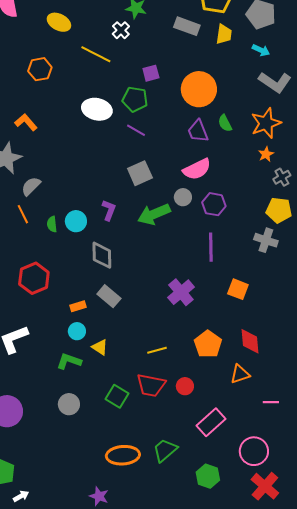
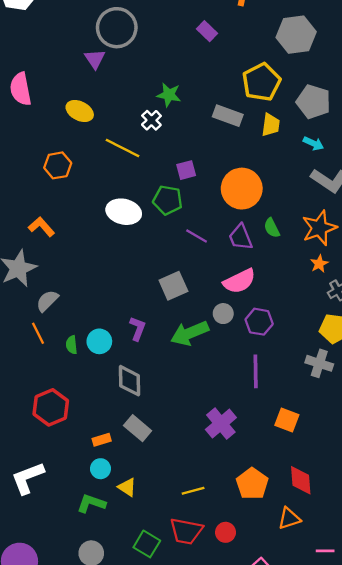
purple line: (136, 130) -> (197, 236), moved

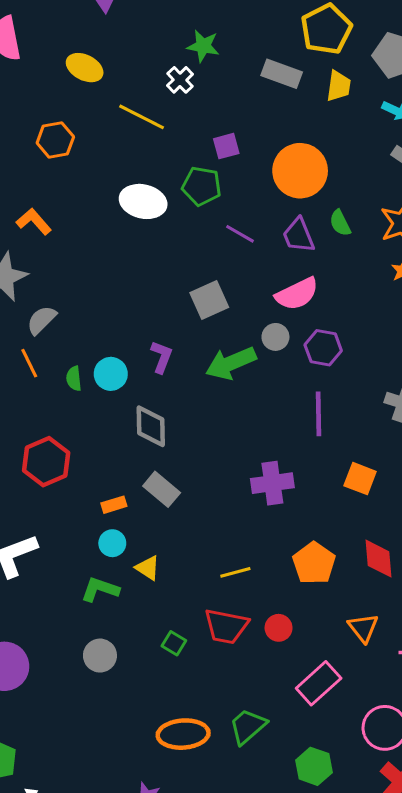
purple cross: (221, 424) -> (272, 483), turned 32
orange triangle: (289, 518) -> (363, 628), moved, turned -50
green square: (147, 544) -> (174, 643), size x0.7

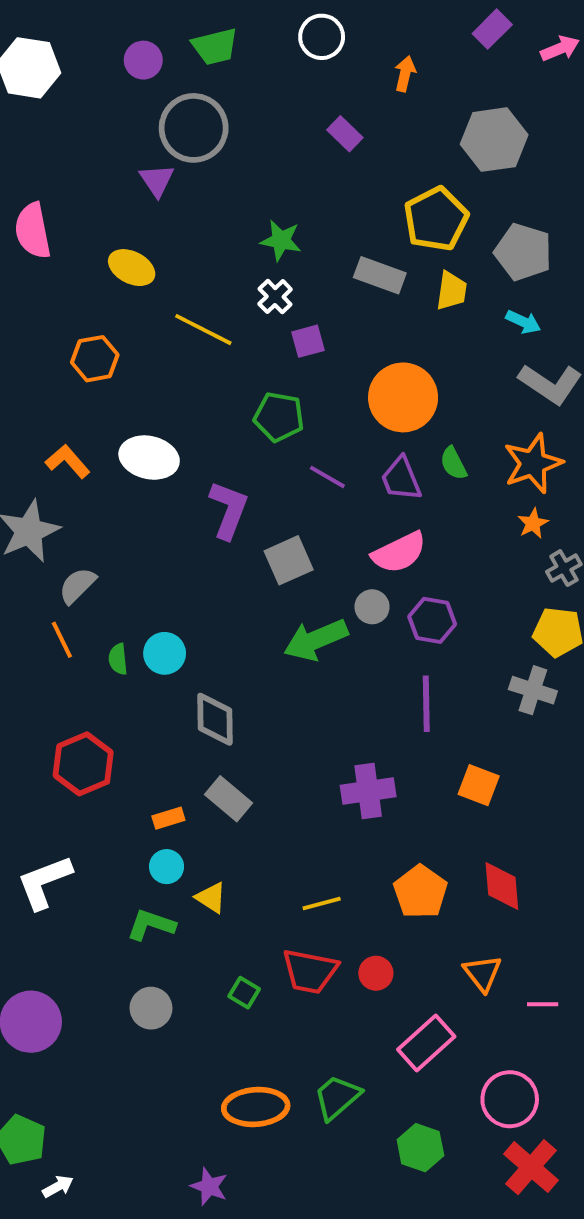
white cross: (180, 80) -> (275, 297), moved
purple square: (226, 146) -> (308, 341), moved
white ellipse: (143, 201) -> (149, 458), moved
purple L-shape: (162, 357) -> (229, 510), moved, size x1.4

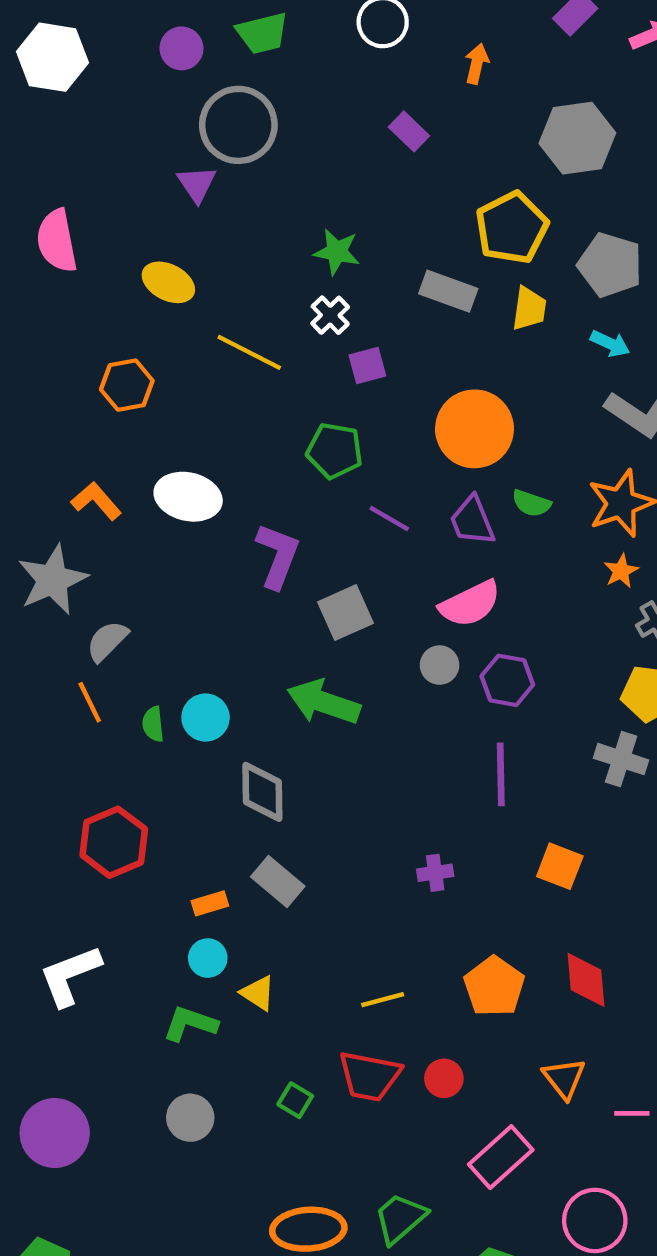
green semicircle: (453, 463) -> (531, 503), turned -44
green arrow: (316, 640) -> (324, 702), moved, turned 42
purple cross: (368, 791) -> (435, 873), size x0.6

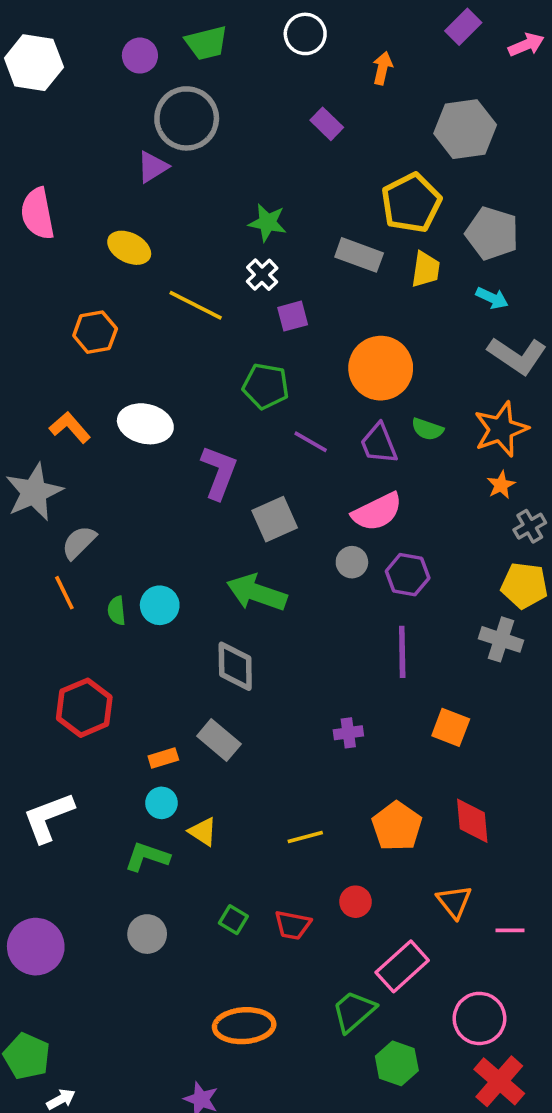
purple triangle: (197, 184) -> (153, 167), turned 32
gray diamond: (262, 792) -> (235, 666), moved
red trapezoid: (370, 1076) -> (293, 925), moved, size x0.7
green trapezoid: (400, 1218) -> (354, 1011), moved

